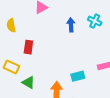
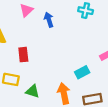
blue arrow: (71, 25) -> (49, 20), moved

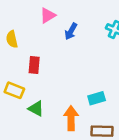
blue arrow: (49, 20) -> (71, 31), turned -144

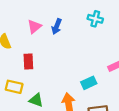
pink triangle: (48, 15) -> (34, 27), moved

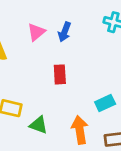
red rectangle: (28, 61) -> (60, 74), moved

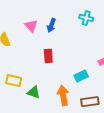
pink triangle: (36, 32) -> (31, 26), turned -32

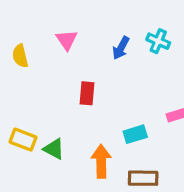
blue arrow: (51, 25) -> (121, 48), moved
yellow rectangle: (14, 81) -> (23, 140), moved

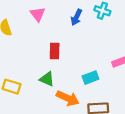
green triangle: (54, 149) -> (47, 79), moved
orange arrow: (101, 161) -> (68, 98), turned 120

